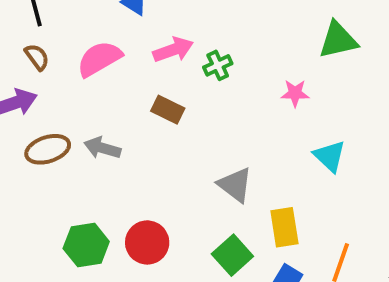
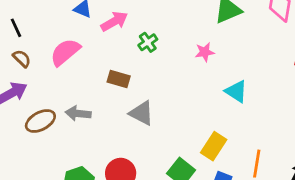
pink arrow: (173, 50) -> (114, 21), moved
gray triangle: (235, 185) -> (142, 113), moved
yellow rectangle: (284, 227) -> (214, 146), turned 52

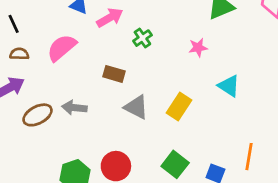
brown semicircle: (22, 59) -> (19, 54), turned -42
yellow rectangle: (214, 146) -> (179, 106), moved

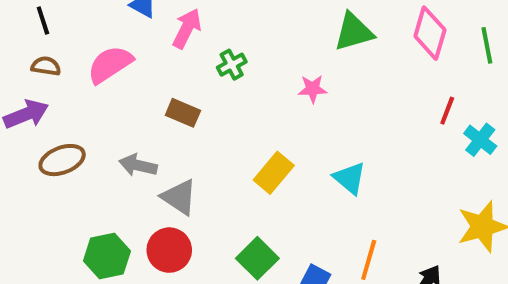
pink arrow: (110, 18) -> (187, 28), turned -40
cyan triangle: (229, 86) -> (350, 178), moved
gray triangle: (136, 107) -> (179, 197), moved
gray arrow: (74, 108) -> (138, 165), moved

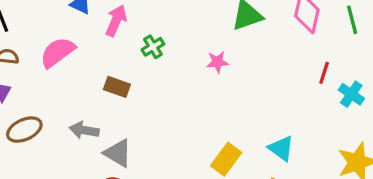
yellow rectangle: (274, 173) -> (226, 159), moved
cyan triangle: (350, 178) -> (281, 148), moved

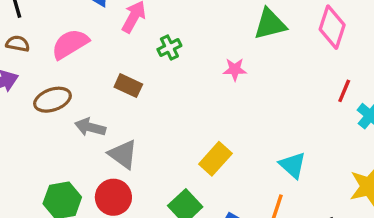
brown ellipse: (24, 130) -> (52, 100), moved
yellow rectangle: (226, 159) -> (215, 159), moved

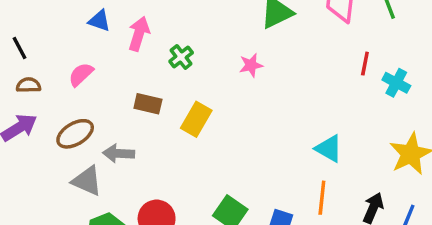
pink semicircle: (70, 44) -> (81, 74), size x0.7
gray triangle: (123, 154) -> (87, 181), moved
yellow rectangle: (215, 159) -> (196, 119), moved

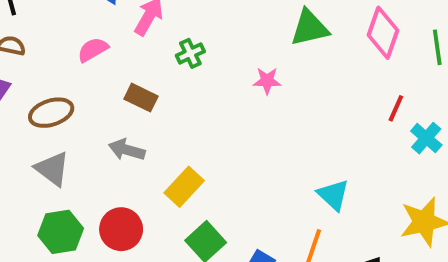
pink semicircle: (81, 74) -> (93, 50), moved
yellow rectangle: (196, 119) -> (184, 187), moved
gray arrow: (119, 153) -> (127, 150), moved

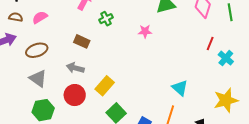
pink semicircle: (93, 50) -> (40, 17), moved
red circle: (121, 229) -> (75, 95), moved

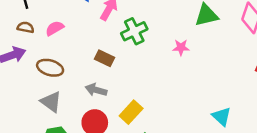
green cross: (106, 19) -> (134, 31), size x1.5
brown ellipse: (37, 50) -> (50, 68), turned 35

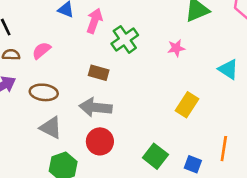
gray arrow: (96, 90) -> (95, 107), size x1.4
yellow rectangle: (131, 112) -> (187, 105), moved
cyan triangle: (222, 116) -> (228, 69), moved

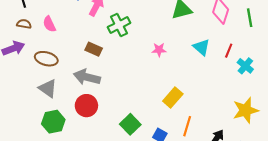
pink star: (176, 48) -> (159, 50), moved
pink semicircle: (41, 51) -> (49, 24), turned -84
cyan triangle: (228, 69) -> (202, 47), moved
yellow rectangle: (187, 105) -> (173, 97), moved

